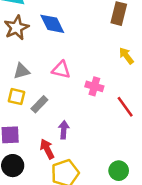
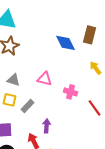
blue diamond: (52, 24) -> (66, 43), moved
gray triangle: (22, 71) -> (14, 80), turned 32

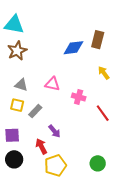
blue diamond: (66, 43) -> (74, 48), turned -70
purple arrow: (47, 126) -> (54, 131), turned 136

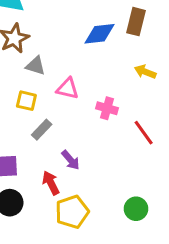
yellow arrow: (104, 73) -> (145, 72), turned -32
gray triangle: (21, 85) -> (36, 66), moved
yellow square: (17, 105) -> (26, 101), moved

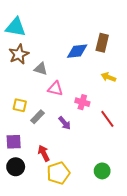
gray triangle: (36, 66) -> (41, 69), moved
yellow square: (26, 101) -> (20, 105), moved
purple arrow: (71, 160) -> (65, 123), moved

